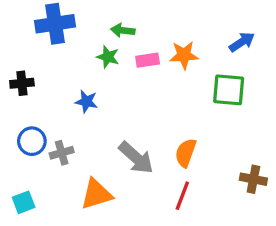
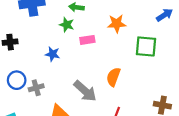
blue arrow: (242, 42) -> (165, 15), moved
pink rectangle: (148, 60) -> (87, 40), moved
orange semicircle: (186, 153) -> (113, 77), moved

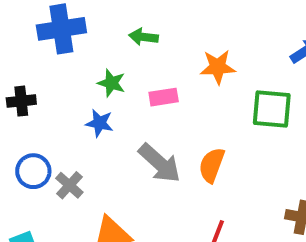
green star: (67, 25) -> (111, 83), moved
gray cross: (36, 88) -> (69, 185), turned -32
gray arrow: (85, 91) -> (160, 163), moved

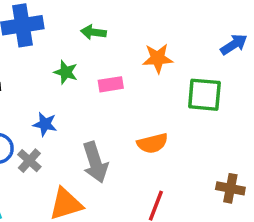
blue star: (99, 123) -> (45, 124), moved
gray arrow: (160, 163) -> (95, 162), moved, turned 30
orange semicircle: (212, 165) -> (152, 143), turned -124

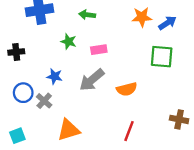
blue arrow: (234, 44) -> (167, 23), moved
orange star: (158, 58) -> (142, 17), moved
gray arrow: (95, 162) -> (92, 80), moved, turned 68

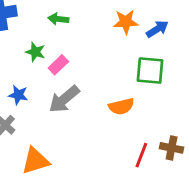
pink rectangle: (99, 50) -> (58, 65), moved, turned -35
orange semicircle: (127, 89) -> (121, 106), moved
red line: (129, 131) -> (141, 155), moved

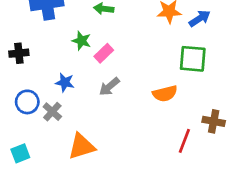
gray arrow: (64, 99) -> (109, 87), size x0.7
brown cross: (172, 148) -> (214, 121), moved

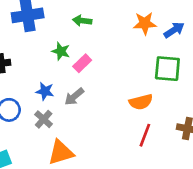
gray arrow: (109, 87) -> (74, 97), moved
gray cross: (52, 112) -> (44, 119), moved
red line: (184, 141) -> (145, 135), moved

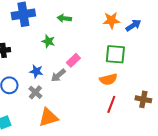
pink rectangle: (82, 63) -> (73, 60), moved
green square: (167, 69) -> (115, 54), moved

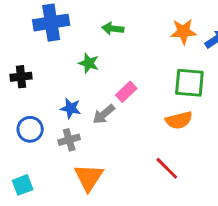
gray cross: (35, 92) -> (69, 140), turned 32
red line: (111, 104) -> (167, 168), moved, turned -66
orange triangle: (48, 117) -> (89, 177), turned -40

